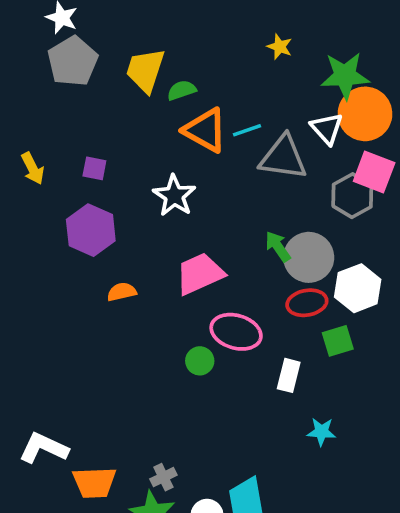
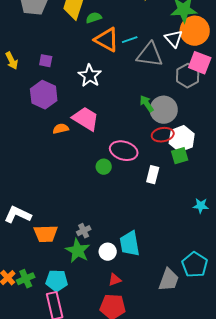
pink trapezoid: (200, 274) -> (86, 119), moved, turned 56
white hexagon: (358, 288) -> (182, 139), moved
cyan star: (321, 432) -> (201, 206), moved

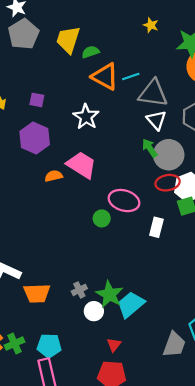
white triangle: (174, 39) -> (156, 120), moved
cyan trapezoid: (130, 244) -> (131, 304), turned 60
green star: (78, 251) -> (109, 294), moved
white circle: (108, 252) -> (94, 311), moved
red triangle: (115, 280) -> (114, 345), turned -32

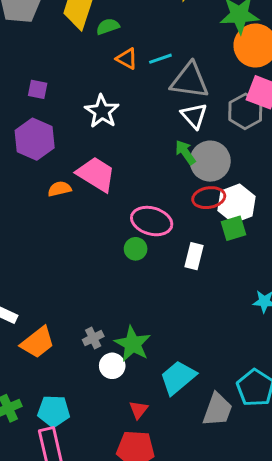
orange triangle: (105, 77) -> (127, 59), size x0.6
green circle: (102, 218) -> (136, 249), moved
orange trapezoid: (37, 293) -> (38, 342), turned -36
cyan trapezoid: (131, 304) -> (178, 378), moved

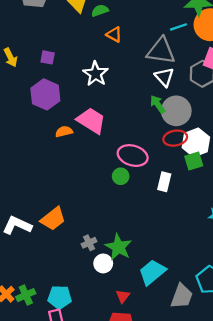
cyan line: (160, 59) -> (178, 27), moved
orange trapezoid: (38, 342) -> (53, 219), moved

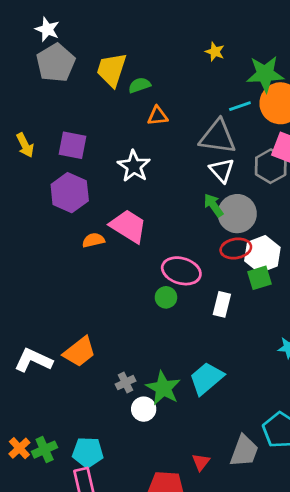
orange triangle: (114, 35) -> (158, 116), turned -35
purple square: (48, 57) -> (72, 145), size x1.5
cyan trapezoid: (152, 272) -> (206, 378), moved
red triangle: (123, 296) -> (201, 462), moved

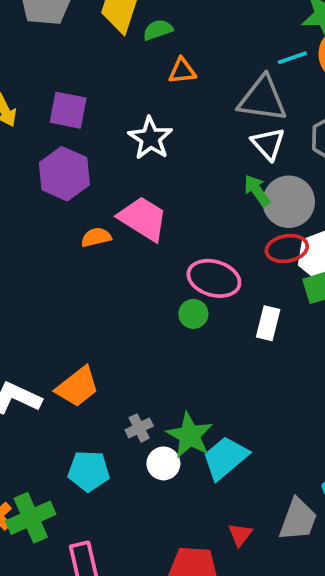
cyan trapezoid: (206, 378) -> (225, 458), moved
green cross: (45, 450) -> (31, 518), size x1.4
cyan pentagon: (88, 452) -> (89, 471), moved

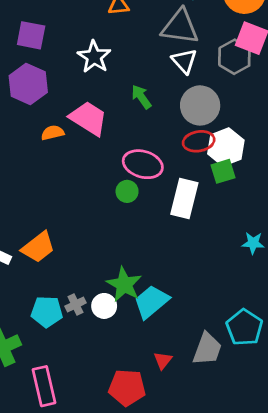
green arrow: (257, 191) -> (141, 97), moved
white rectangle: (268, 323) -> (184, 199), size x1.5
gray cross: (139, 428) -> (75, 305), moved

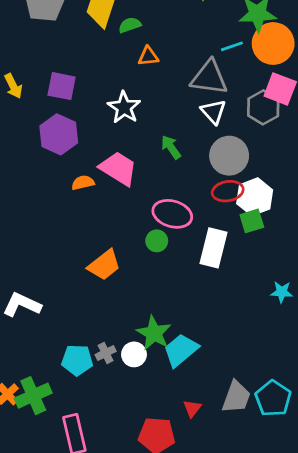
orange trapezoid: (38, 247) -> (104, 265), moved
cyan pentagon: (244, 327) -> (273, 398), moved

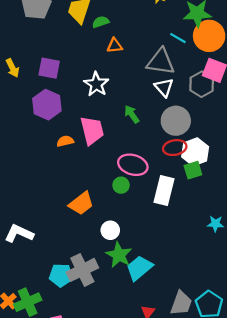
cyan line: (232, 46) -> (178, 38), turned 49
pink trapezoid: (118, 168) -> (92, 130), turned 44
gray cross: (106, 353) -> (82, 270), size x2.0
white circle: (134, 354) -> (110, 230), moved

